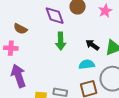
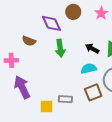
brown semicircle: (20, 29) -> (29, 41), moved

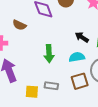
green arrow: (60, 48) -> (49, 54), moved

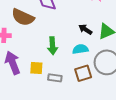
brown semicircle: (19, 25) -> (23, 17), size x1.6
yellow square: (32, 92) -> (36, 68), moved

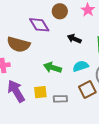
black arrow: (85, 29) -> (74, 39), moved
green arrow: (52, 46) -> (53, 68), turned 120

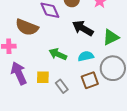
black arrow: (74, 39) -> (83, 28), size x1.5
gray rectangle: (60, 99) -> (62, 86), turned 48

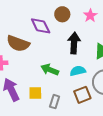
black arrow: (83, 28) -> (74, 43), turned 65
gray rectangle: (62, 86) -> (55, 102), turned 56

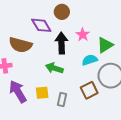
pink star: (90, 16) -> (83, 35), moved
black arrow: (74, 43) -> (61, 43), moved
cyan semicircle: (78, 71) -> (90, 60), moved

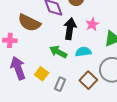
cyan semicircle: (90, 60) -> (83, 52), moved
brown square: (89, 90) -> (88, 80), turned -30
yellow square: (42, 93) -> (42, 74), turned 32

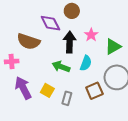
cyan semicircle: (83, 52) -> (86, 63), turned 126
brown square: (88, 80) -> (94, 91), turned 30

